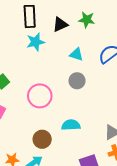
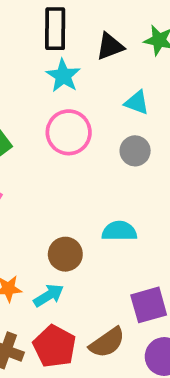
cyan star: (36, 42) -> (63, 76), turned -30
pink circle: (40, 96) -> (69, 132), moved

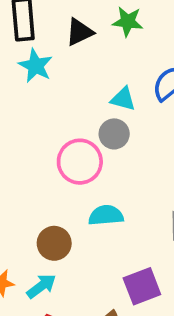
cyan triangle: (137, 103) -> (123, 99), moved
pink circle: (69, 132) -> (80, 162), moved

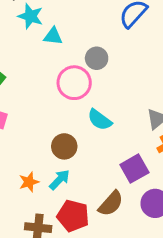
cyan triangle: (123, 99) -> (53, 36), moved
cyan semicircle: (106, 215) -> (100, 120), turned -130

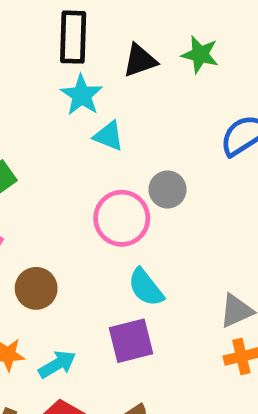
brown circle: (64, 146) -> (36, 288), moved
purple square: (134, 169) -> (131, 341), moved

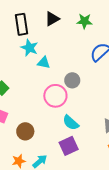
green star: (200, 55) -> (84, 21), moved
black triangle: (140, 60) -> (52, 19), moved

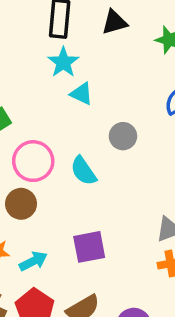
pink circle: (55, 96) -> (33, 161), moved
cyan semicircle: (71, 123) -> (83, 171), moved

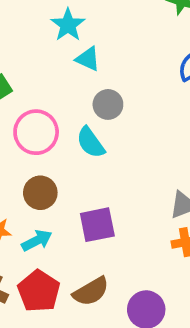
gray circle: (123, 136) -> (108, 104), moved
brown circle: (21, 204) -> (40, 193), moved

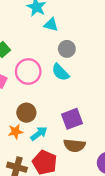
brown circle: (40, 193) -> (26, 113), moved
brown semicircle: (91, 291) -> (75, 145), moved, turned 45

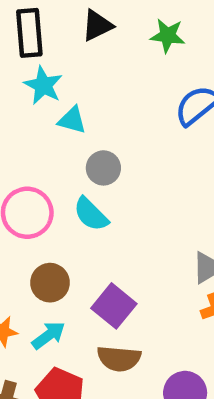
brown circle: (26, 113) -> (50, 283), moved
purple square: (72, 119) -> (114, 306), turned -30

